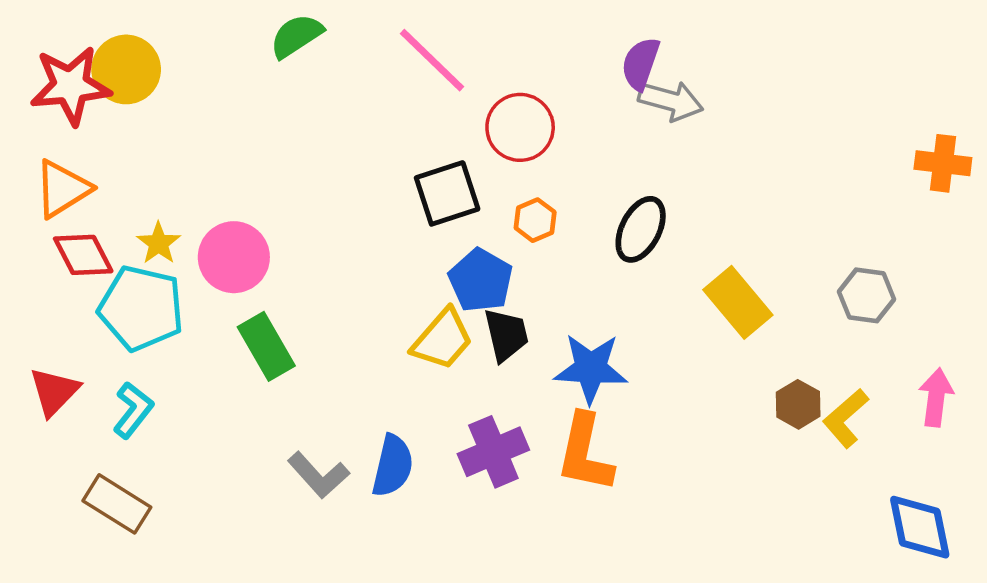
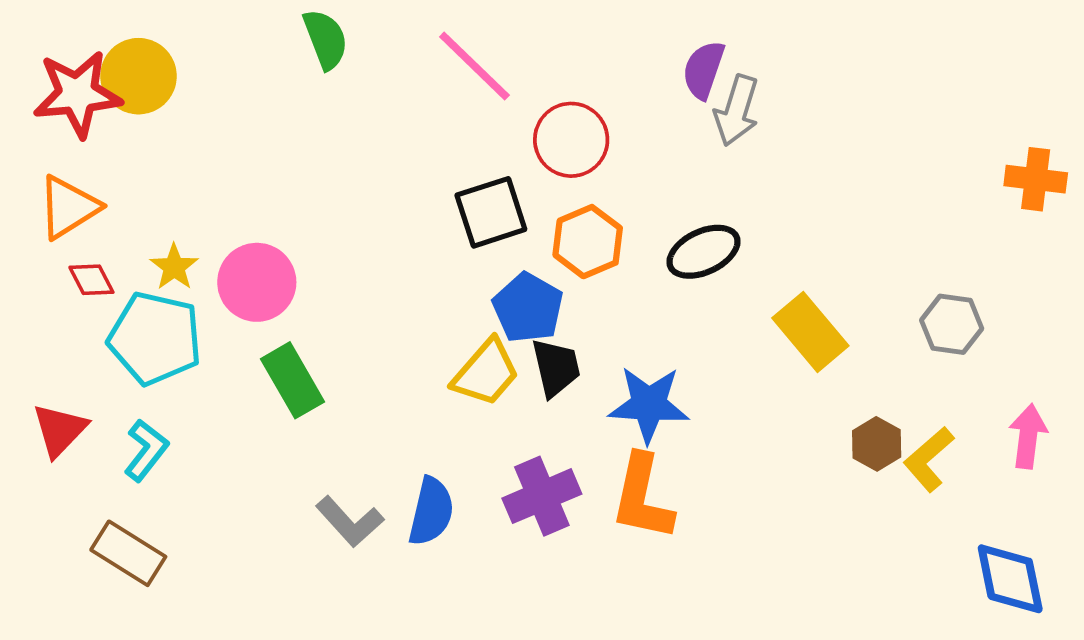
green semicircle: (296, 36) -> (326, 39), turned 102
gray arrow: (671, 101) -> (737, 110), turned 92
orange hexagon: (535, 220) -> (588, 242), size x1.5
black ellipse: (641, 229) -> (704, 252), turned 38
red diamond: (83, 255) -> (91, 280), size x0.7

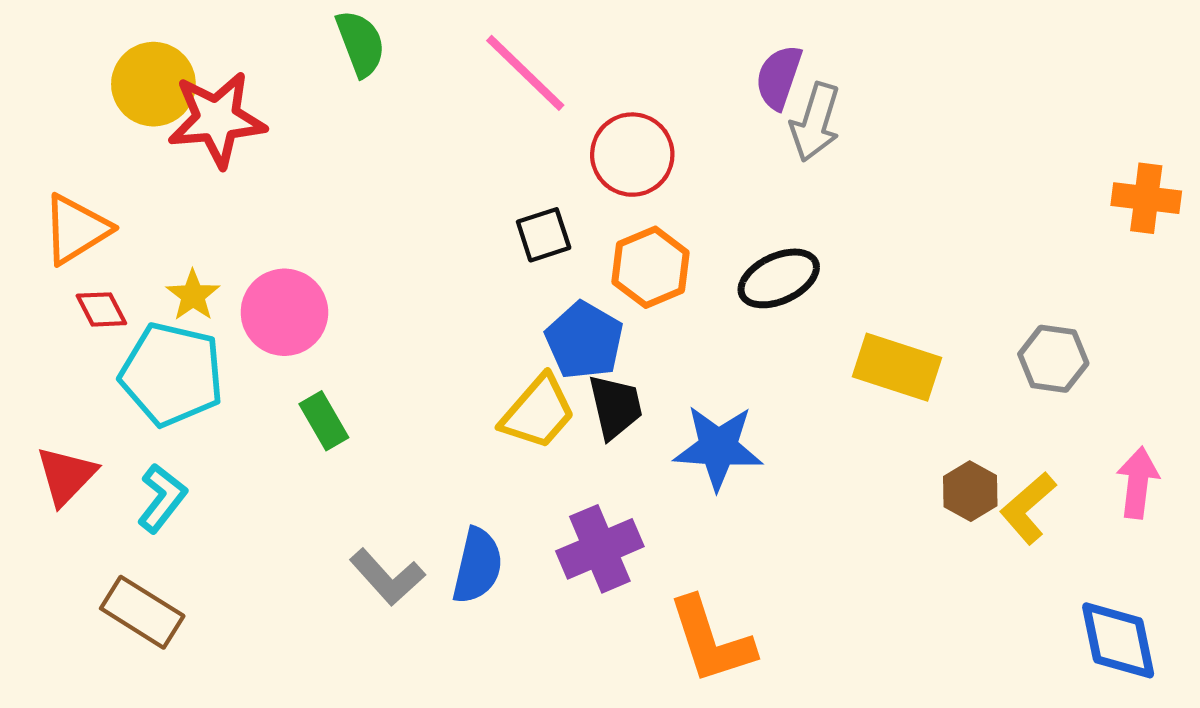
red star: (77, 94) -> (217, 119), moved
black square: (491, 212) -> (544, 235), size x0.7
yellow rectangle: (810, 332) -> (897, 367), turned -32
green rectangle: (292, 380) -> (324, 421), size x0.7
orange L-shape: (642, 497) -> (711, 640), moved, turned -30

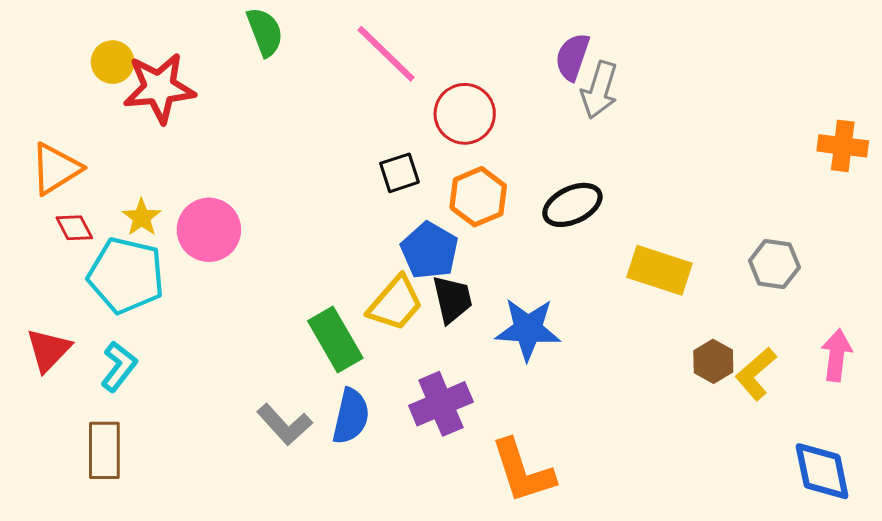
yellow circle: (153, 84) -> (113, 62), size x0.7
green rectangle: (324, 421) -> (335, 340), moved, size x1.5
brown rectangle: (142, 612) -> (104, 450), turned 58

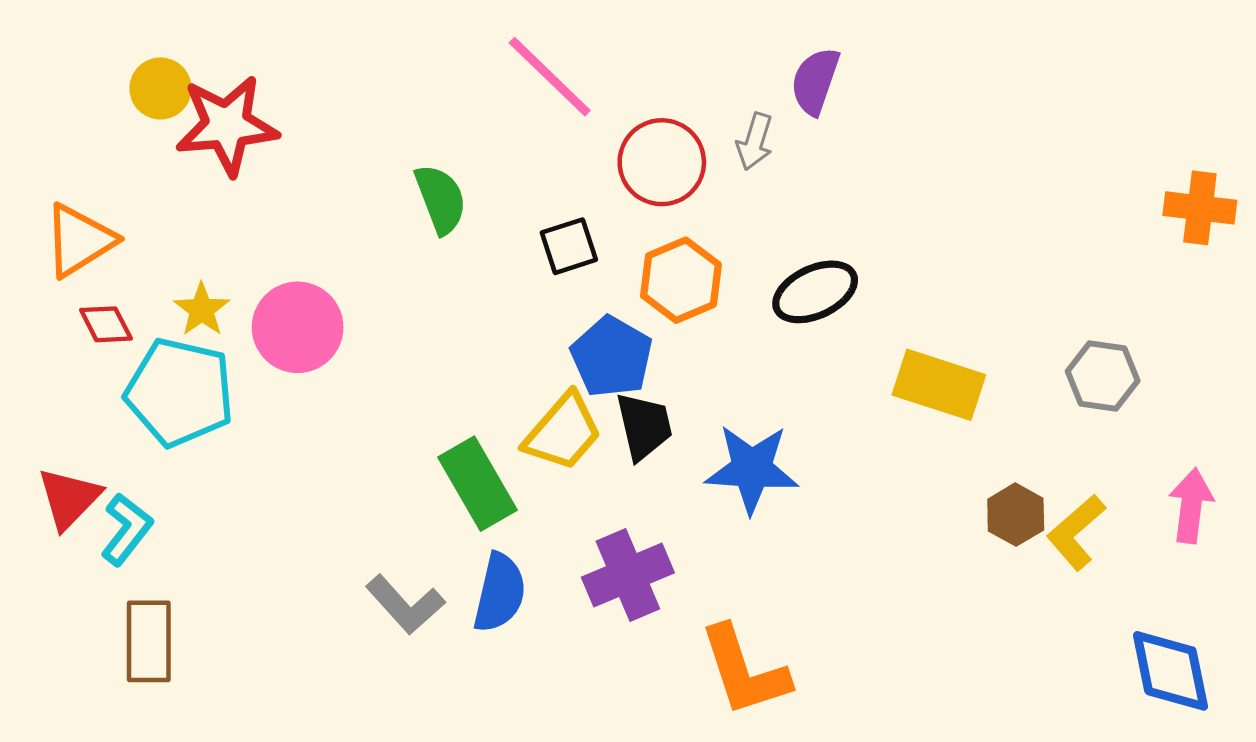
green semicircle: (265, 32) -> (441, 199), moved
gray arrow: (599, 90) -> (755, 142), moved, size x0.7
cyan L-shape: (119, 367) -> (127, 529), moved

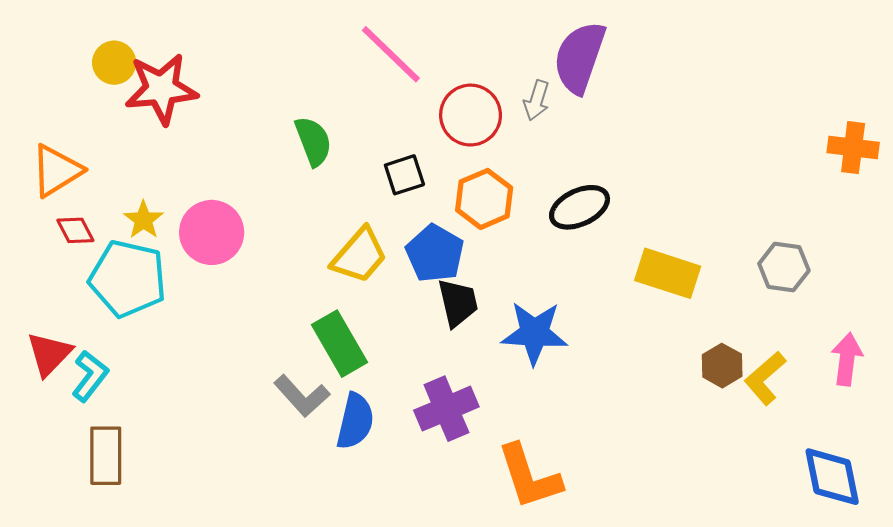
purple semicircle: (815, 81) -> (580, 57), size x1.5
yellow trapezoid: (563, 432) -> (359, 256), moved
gray L-shape: (405, 605) -> (302, 396), moved

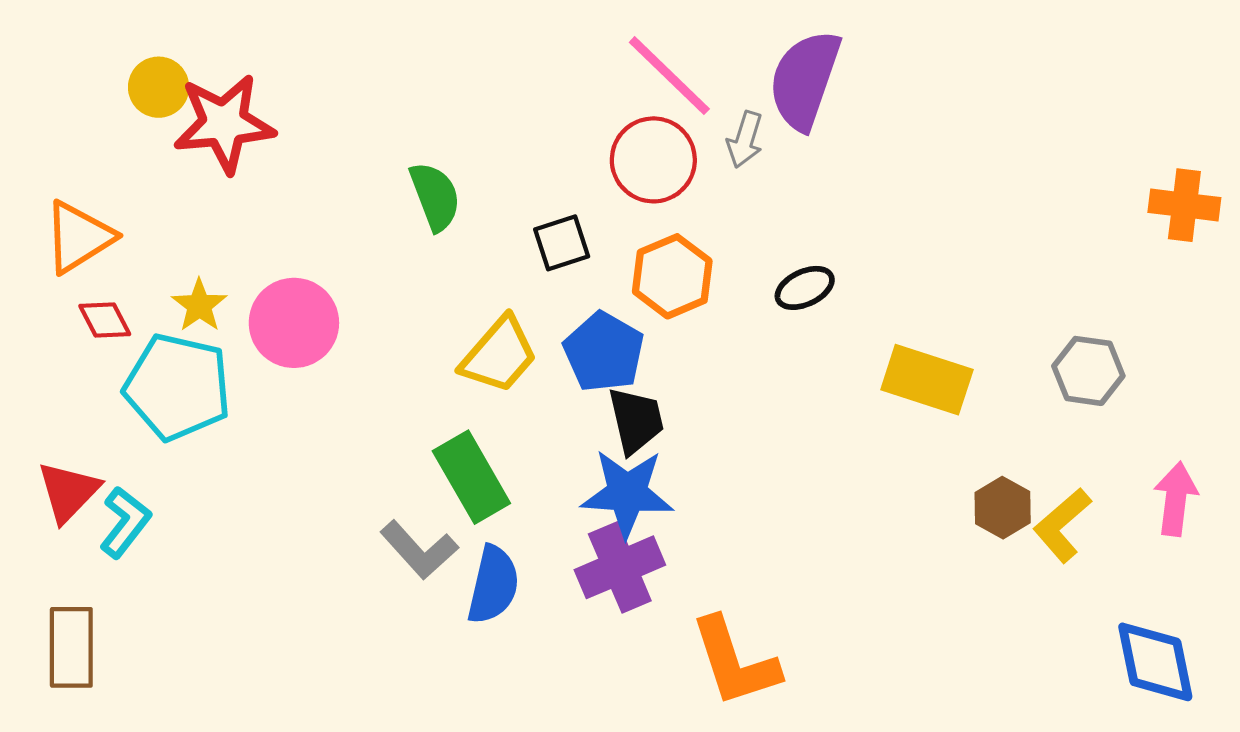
pink line: (391, 54) -> (669, 76), moved
black ellipse: (580, 207) -> (805, 288), size x0.7
blue star: (534, 333) -> (627, 493), moved
brown rectangle: (106, 456) -> (71, 647), moved

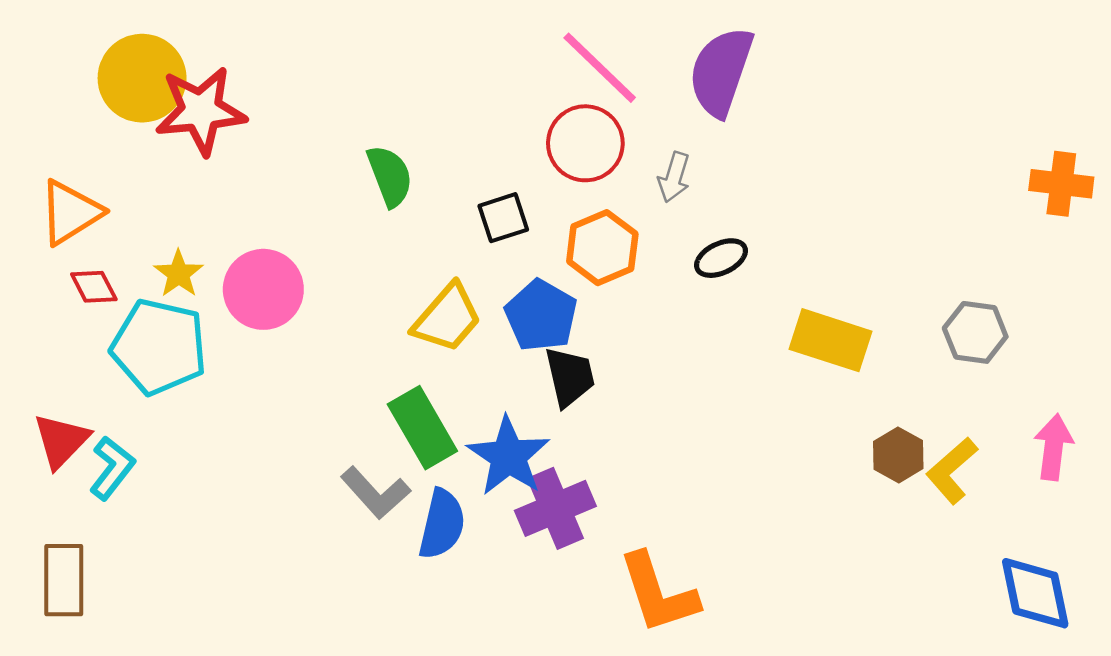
yellow circle: (159, 87) -> (142, 78), size x1.6
gray arrow: (745, 140) -> (674, 177), moved
blue star: (627, 493) -> (508, 456), moved, turned 30

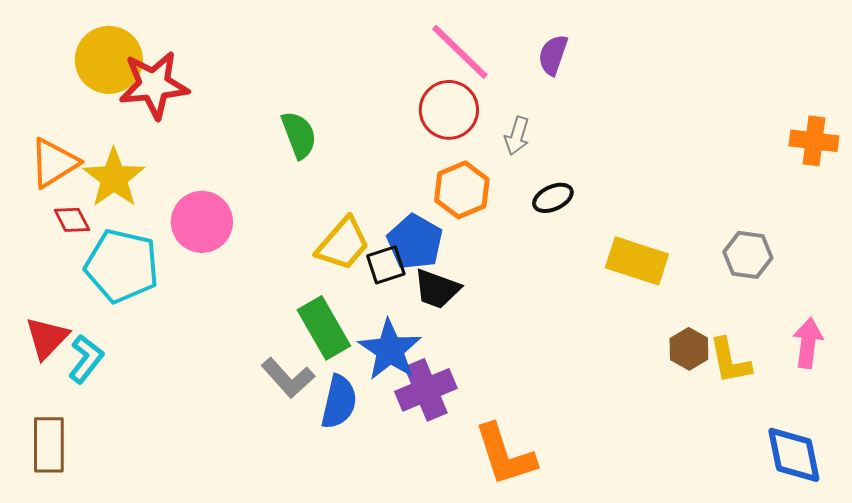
purple semicircle: (721, 72) -> (553, 55), size x0.6
black square: (503, 218) -> (386, 265), moved
yellow star: (179, 274) -> (114, 178), moved, size x1.6
black trapezoid: (570, 377) -> (437, 289), turned 123
yellow L-shape: (952, 471) -> (730, 361), turned -60

